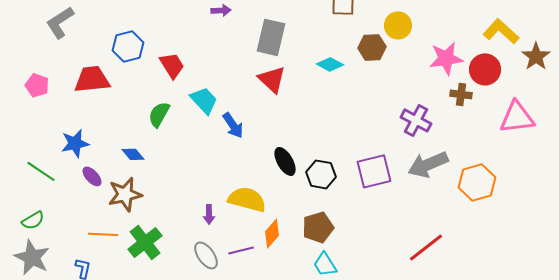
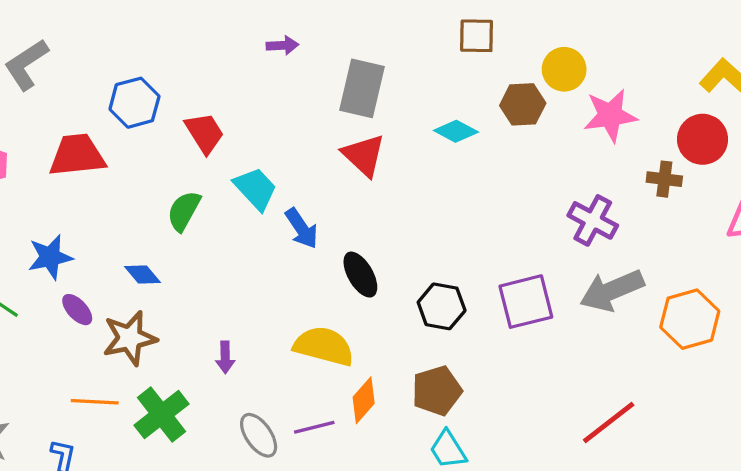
pink star: (446, 58) -> (610, 115), moved
black ellipse: (285, 161) -> (360, 275), moved
purple arrow: (209, 214) -> (225, 357), moved

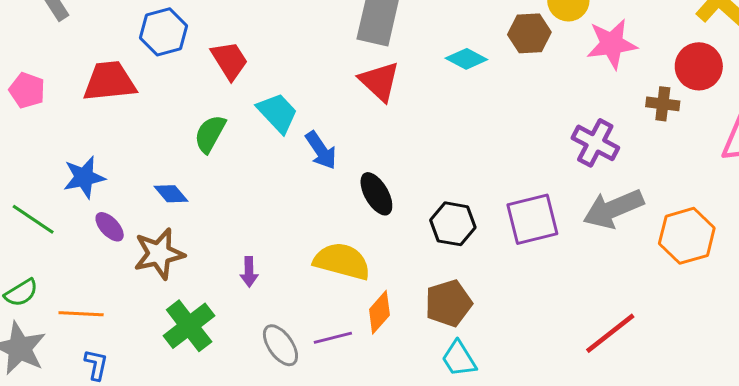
orange line: (95, 402) -> (81, 314), moved

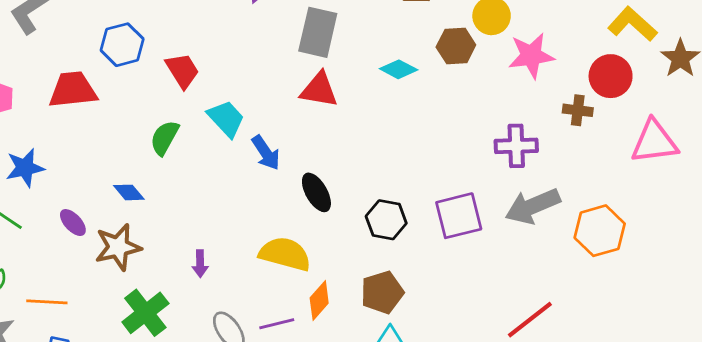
red triangle: (379, 81) -> (319, 90), turned -33
purple cross: (595, 143) -> (516, 146), turned -30
blue star: (84, 177) -> (25, 168), moved

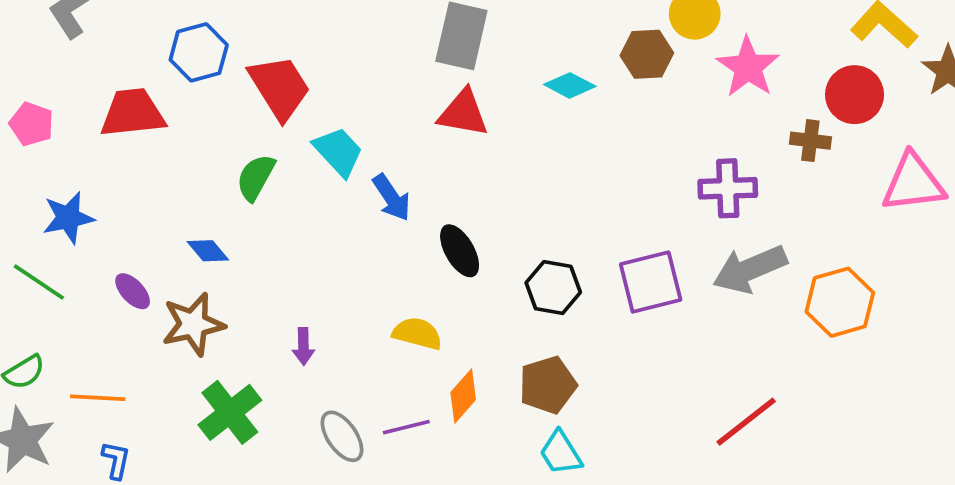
pink star: (531, 56) -> (748, 67), turned -30
red trapezoid: (182, 71) -> (280, 87), size x1.4
yellow semicircle: (285, 254) -> (417, 333), size x0.7

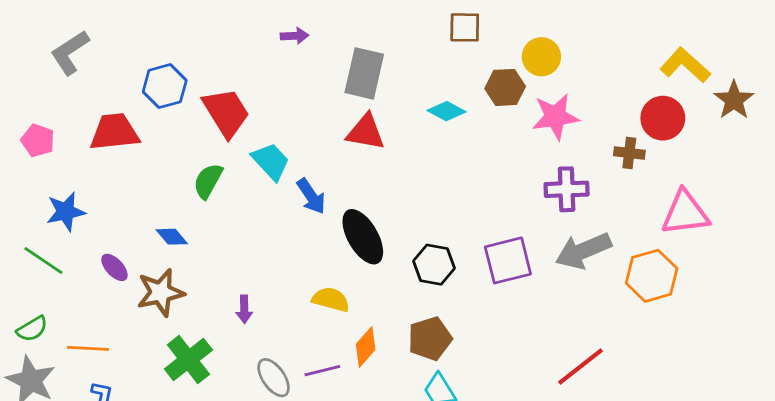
pink star: (748, 67) -> (555, 117), moved, turned 30
pink triangle: (913, 183) -> (685, 213), moved
black ellipse: (460, 251) -> (363, 237), size x1.4

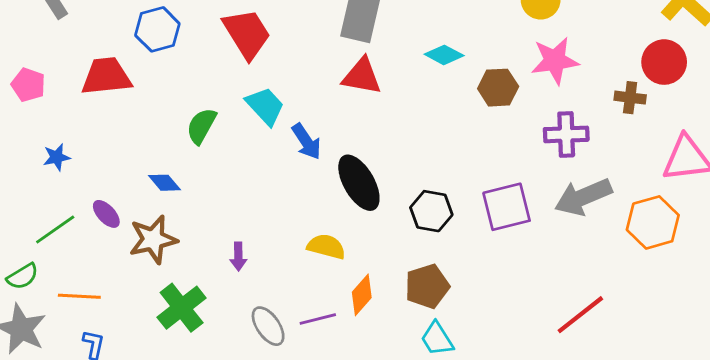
brown hexagon: (505, 87) -> (498, 88), moved
red trapezoid: (226, 113) -> (247, 34), moved
blue star: (66, 212) -> (57, 157), size x0.7
green line: (43, 260) -> (55, 230), moved, turned -69

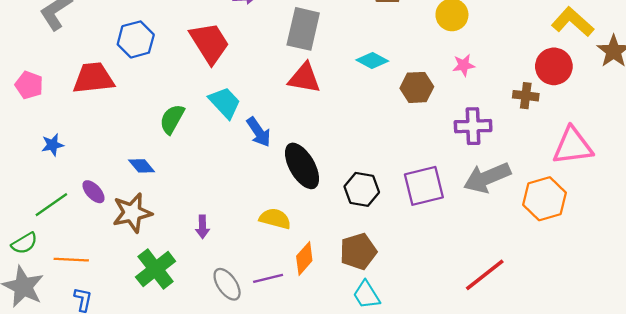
pink star: (555, 61) -> (464, 65), size x0.6

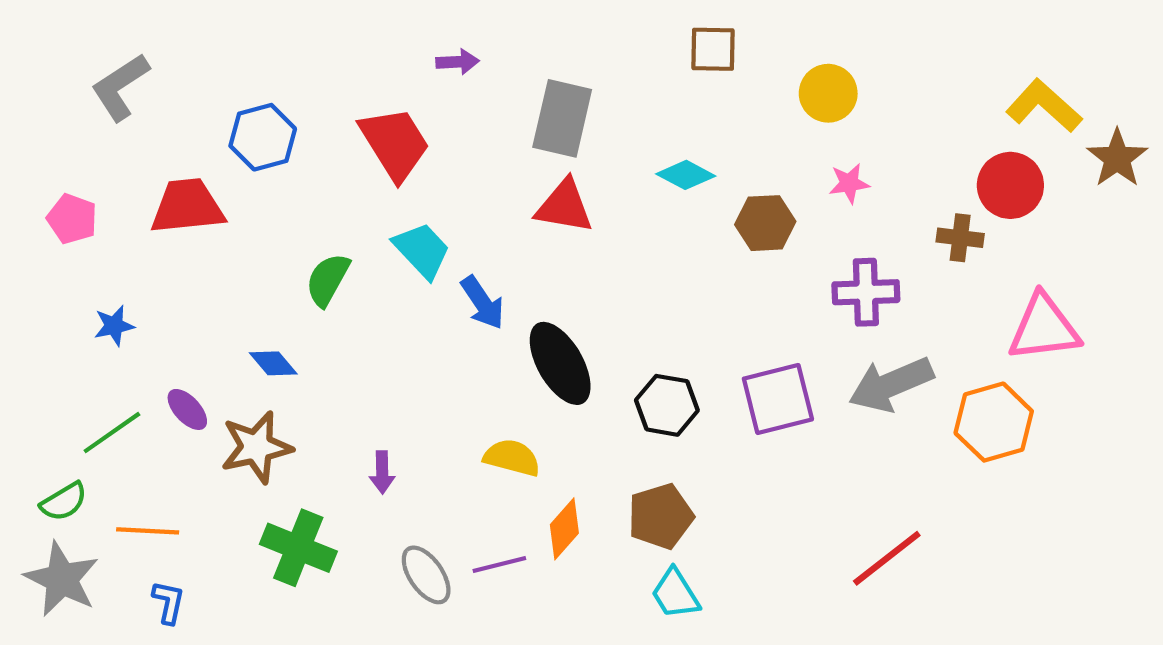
green cross: (156, 269) -> (298, 548), turned -30

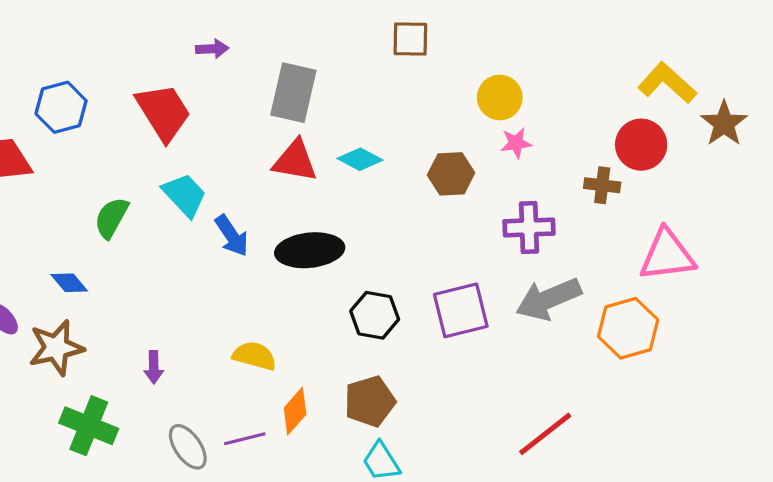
yellow circle: (828, 93) -> (500, 97), moved
cyan diamond: (686, 175) -> (360, 159), moved
black ellipse: (560, 363) -> (310, 250), moved, turned -66

